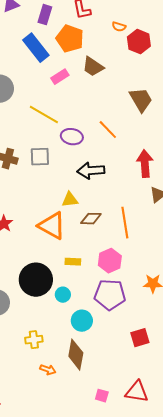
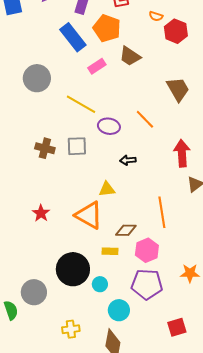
black arrow: (91, 171) -> (128, 160), size x0.6
brown diamond: (91, 219) -> (126, 230), moved

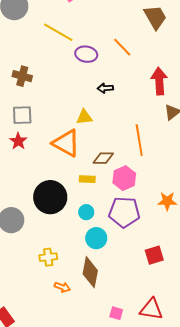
gray square: (77, 146) -> (22, 115), moved
cyan circle: (100, 284) -> (86, 212), moved

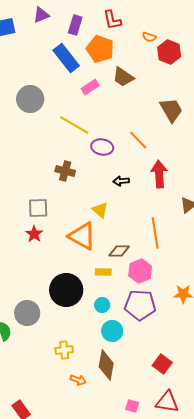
brown cross: (22, 76) -> (65, 171), moved
red arrow: (159, 81) -> (159, 174), moved
yellow triangle: (84, 117) -> (100, 210), turned 48
red square: (154, 255) -> (162, 364), moved, turned -36

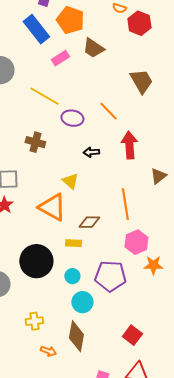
pink hexagon: (140, 271) -> (136, 242), moved

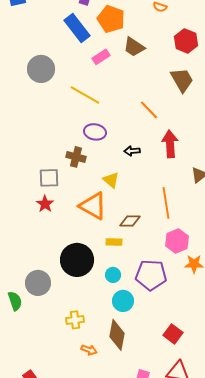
red hexagon: (139, 23) -> (186, 41), moved
purple ellipse: (72, 118) -> (95, 132), moved
brown cross: (35, 142) -> (76, 157), moved

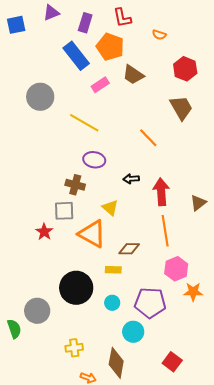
red arrow: (170, 144) -> (161, 192), moved
gray square: (49, 178) -> (64, 211), moved
cyan circle: (123, 301) -> (133, 332), moved

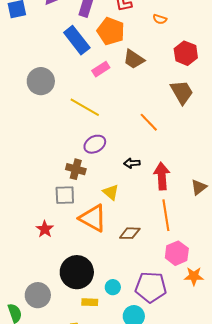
purple ellipse: (94, 160) -> (95, 144), turned -40
red star: (44, 232) -> (45, 229), moved
yellow rectangle: (113, 270) -> (90, 302), moved

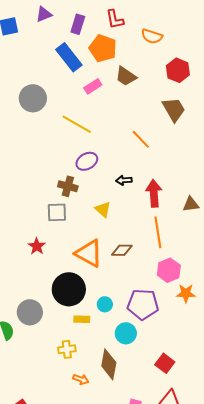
orange semicircle: (160, 19) -> (152, 36), size x1.5
brown triangle: (199, 187) -> (191, 204), turned 30
orange triangle: (93, 218) -> (89, 253), moved

